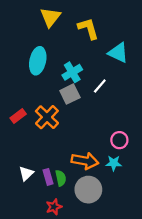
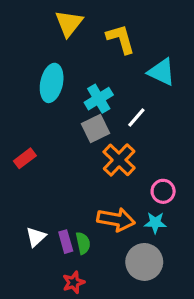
orange cross: (47, 117) -> (119, 160), moved
gray circle: (88, 190) -> (144, 262), moved

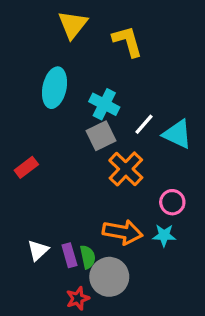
cyan triangle: (162, 72) -> (177, 134), moved
cyan cross: (99, 99) -> (104, 104), turned -32
gray circle: (144, 262) -> (109, 277), moved

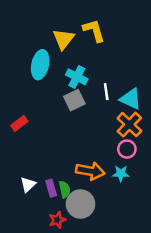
yellow triangle: (73, 25) -> (63, 39), moved
white line: (144, 124) -> (106, 92), turned -49
orange cross: (126, 169) -> (129, 125), moved

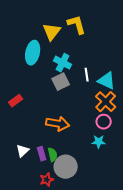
orange arrow: (90, 171) -> (58, 124), moved

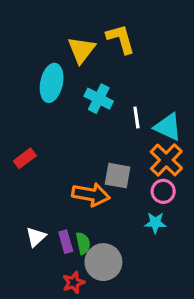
gray square: (61, 82) -> (118, 176), moved, turned 36

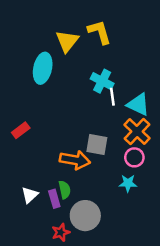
cyan cross: (99, 99) -> (102, 81), moved
green semicircle: (83, 243) -> (65, 190), moved

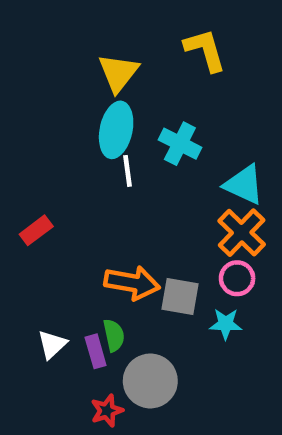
yellow L-shape: (99, 32) -> (205, 50), moved
cyan ellipse: (43, 68) -> (116, 130), moved
white line: (112, 97) -> (127, 171), moved
gray square: (97, 144) -> (180, 297), moved

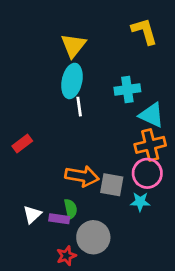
yellow L-shape: (205, 50) -> (144, 31), moved
cyan cross: (180, 144) -> (127, 89), moved, turned -35
orange cross: (242, 233) -> (150, 145), turned 32
pink circle: (237, 278) -> (147, 173), size x1.4
purple rectangle: (96, 351) -> (59, 219), turned -66

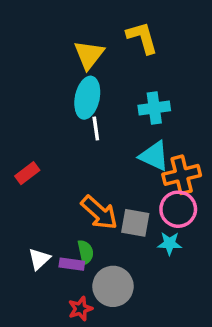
yellow L-shape: (144, 31) -> (142, 38), moved
cyan triangle: (152, 115) -> (154, 156), moved
orange arrow: (82, 176) -> (99, 213), turned 32

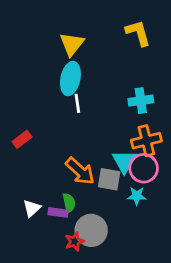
yellow L-shape: (142, 38) -> (138, 33), moved
cyan cross: (154, 108) -> (141, 101), moved
cyan triangle: (154, 156) -> (124, 161), moved, turned 36
red star: (80, 309) -> (75, 241), moved

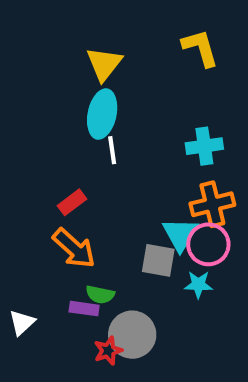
red rectangle: (22, 139) -> (72, 202), moved
orange arrow: (80, 171) -> (74, 248), moved
green semicircle: (69, 203) -> (100, 295), turned 114
white triangle: (32, 208) -> (22, 323), moved

